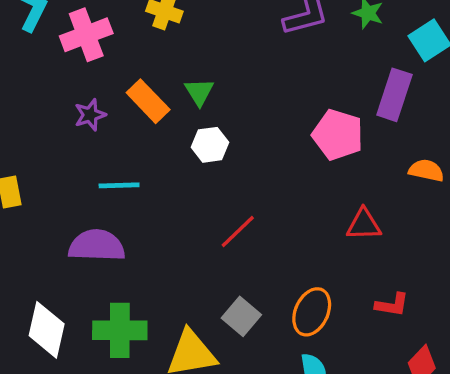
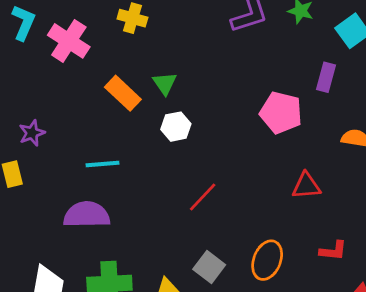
pink cross: (86, 35) -> (69, 41), turned -33
purple rectangle: (394, 95) -> (326, 77), size x0.7
purple star: (90, 115) -> (32, 133), moved

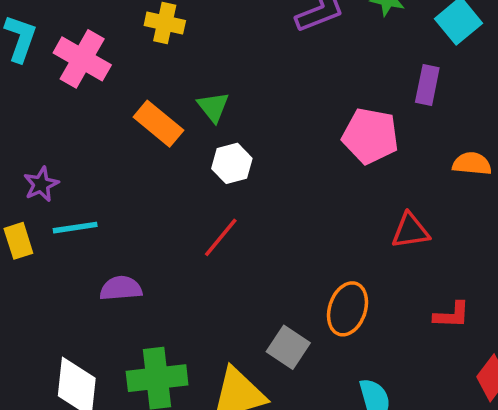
cyan line: (103, 164) -> (75, 228), moved
red line: (203, 197) -> (221, 237), moved
purple semicircle: (87, 215) -> (121, 288), size x0.7
orange ellipse: (267, 260) -> (347, 309), moved

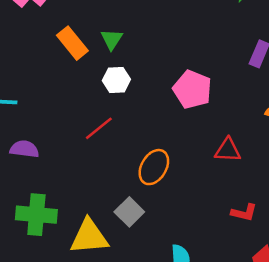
pink pentagon: (370, 136) -> (192, 89), moved
orange ellipse: (347, 309) -> (154, 167), moved

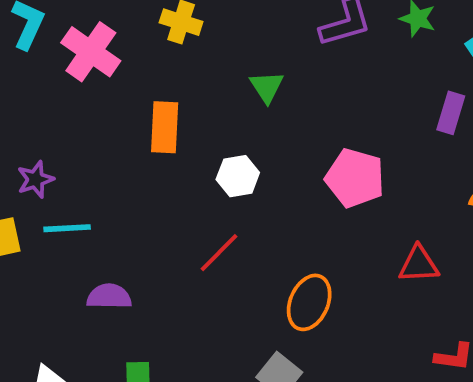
green triangle: (112, 39) -> (267, 87), moved
orange rectangle: (72, 43) -> (165, 127), turned 48

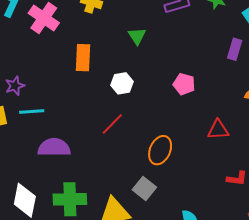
pink pentagon: (355, 178) -> (184, 84), size x0.7
purple semicircle: (109, 296) -> (54, 148), size x1.4

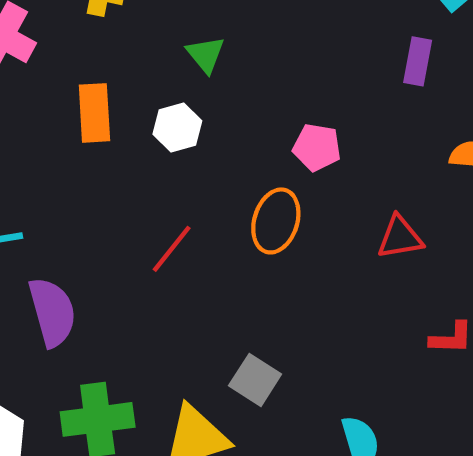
white hexagon: (122, 83) -> (177, 127), moved
purple semicircle: (54, 148) -> (52, 312), turned 80
orange ellipse: (160, 150) -> (276, 221), moved

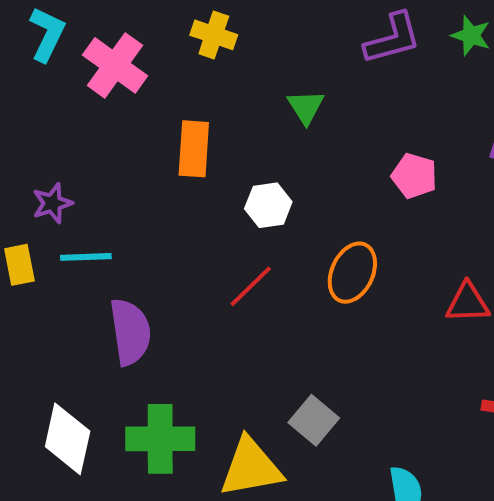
white hexagon: (177, 127) -> (268, 205), moved
pink pentagon: (317, 147) -> (414, 176), moved

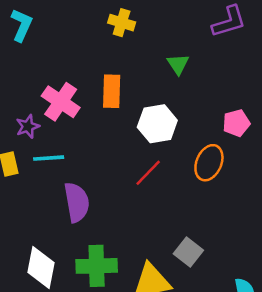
pink cross: (115, 65) -> (61, 102), moved
pink pentagon: (414, 176) -> (236, 123), moved, turned -30
white hexagon: (268, 205) -> (157, 124), size x1.4

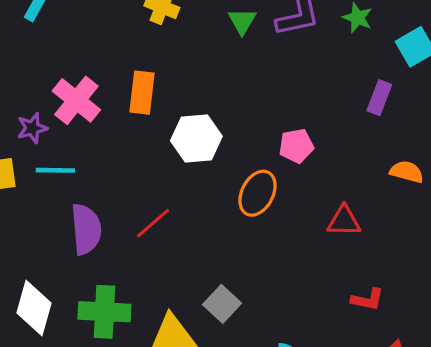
green triangle: (178, 64) -> (242, 21), moved
red line: (148, 173) -> (153, 223), moved

